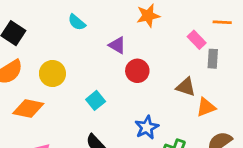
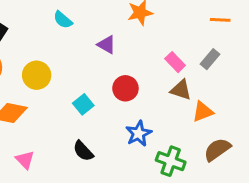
pink rectangle: (197, 40) -> (175, 62), moved
gray rectangle: (213, 59) -> (210, 59), turned 36
red circle: (137, 71) -> (125, 88), moved

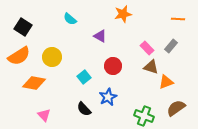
blue star: (139, 133) -> (108, 97), moved

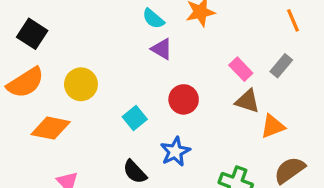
cyan semicircle: (70, 19) -> (153, 19), moved
orange line: (178, 19) -> (293, 20), turned 64

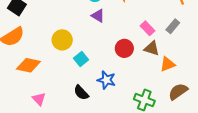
yellow circle: (81, 84) -> (62, 40), moved
red circle: (184, 99) -> (124, 48), moved
blue star: (175, 152) -> (106, 80), turned -30

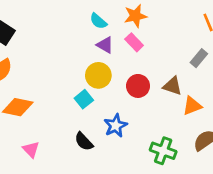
pink rectangle: (147, 28) -> (134, 42), moved
yellow circle: (62, 40) -> (98, 75), moved
blue star: (106, 80) -> (116, 126), turned 30

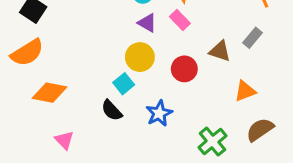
brown triangle: (172, 86) -> (220, 51), moved
black semicircle: (84, 141) -> (112, 110), moved
green cross: (163, 151) -> (212, 142), turned 30

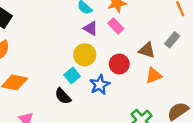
orange triangle: (245, 91) -> (154, 75), moved
blue star: (159, 113) -> (100, 85), moved

